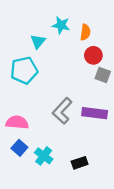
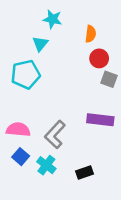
cyan star: (61, 25) -> (53, 19), moved
gray L-shape: (62, 111) -> (55, 134), moved

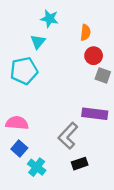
gray L-shape: (55, 134) -> (68, 136), moved
cyan cross: (46, 165) -> (37, 167), moved

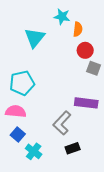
cyan star: (49, 19) -> (62, 17), moved
cyan triangle: (38, 42) -> (35, 38), size x1.5
cyan pentagon: (24, 71) -> (22, 83), moved

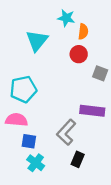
red circle: (85, 50) -> (79, 54), moved
blue square: (18, 135) -> (29, 141), moved, turned -32
black rectangle: (73, 148) -> (78, 159), turned -48

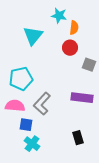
gray L-shape: (66, 132) -> (42, 104), moved
black rectangle: (78, 159) -> (78, 138), moved, turned -40

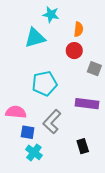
cyan star: (59, 16) -> (51, 14), moved
cyan triangle: (33, 36) -> (35, 38), turned 35
cyan pentagon: (21, 79) -> (45, 83), moved
gray L-shape: (42, 104) -> (52, 122), moved

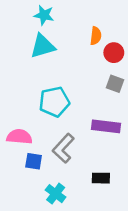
cyan star: (51, 14) -> (44, 15), moved
red circle: (74, 51) -> (114, 53), moved
black rectangle: (83, 146) -> (101, 178), turned -72
cyan cross: (34, 152) -> (56, 194), moved

